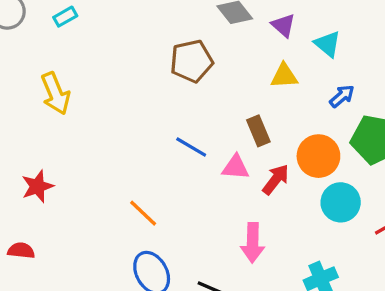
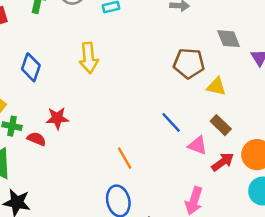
yellow triangle: (284, 76) -> (216, 87), moved
brown rectangle: (258, 131) -> (221, 125), turned -40
red semicircle: (21, 251) -> (37, 139), moved

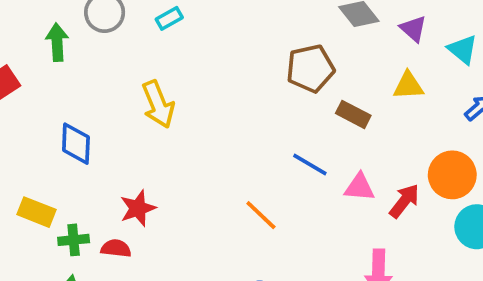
yellow triangle: (216, 87) -> (408, 86), moved
brown rectangle: (221, 125) -> (353, 114), moved
orange line: (125, 158) -> (261, 215), moved

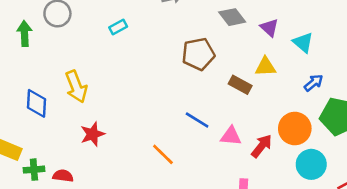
cyan rectangle: (169, 18) -> (118, 27), moved
yellow arrow: (158, 104) -> (76, 87), moved
brown rectangle: (353, 114) -> (240, 85), moved
red star: (138, 208) -> (93, 134), moved

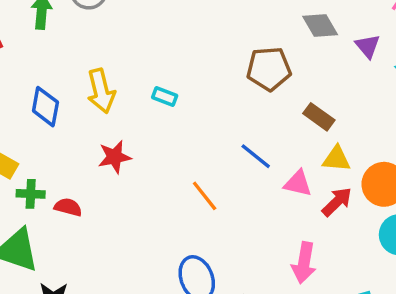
cyan rectangle: (118, 27) -> (165, 96), moved, turned 42
yellow triangle: (265, 67) -> (337, 159), moved

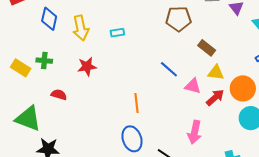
cyan rectangle: (165, 96) -> (117, 33), turned -32
blue diamond: (45, 107) -> (49, 19), moved
green cross: (31, 194) -> (44, 61), moved
orange line: (205, 196) -> (137, 103), moved, turned 30

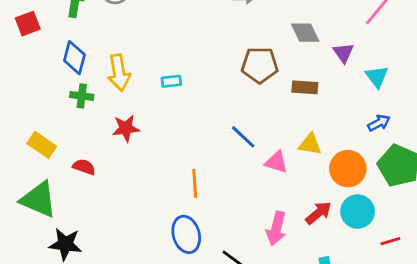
brown rectangle: (207, 48) -> (305, 87), moved, turned -36
green cross: (44, 61) -> (82, 96), moved
yellow rectangle: (21, 68) -> (42, 145), moved
red arrow: (215, 98) -> (318, 213), moved

